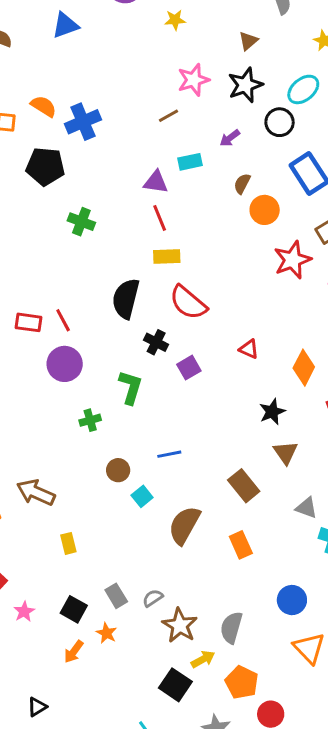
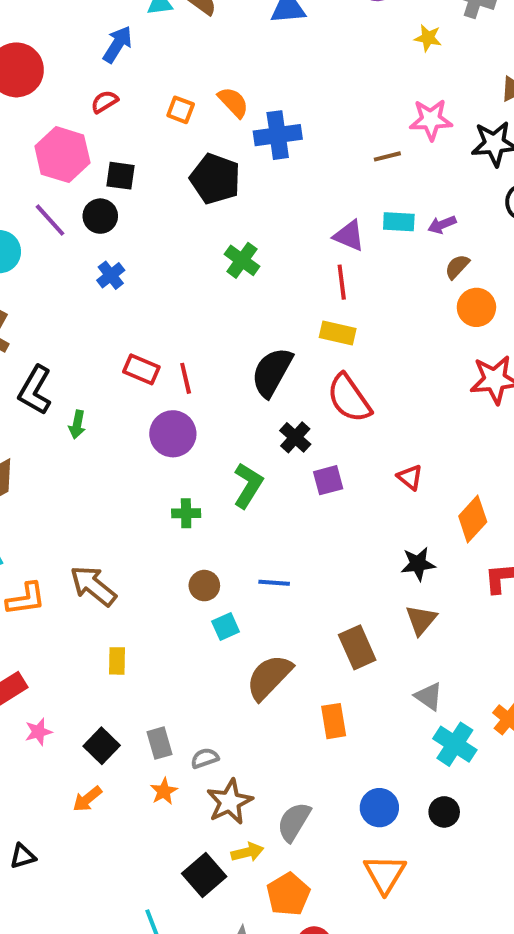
purple arrow: (230, 138) -> (442, 225), moved
orange star: (107, 633) -> (164, 791), moved

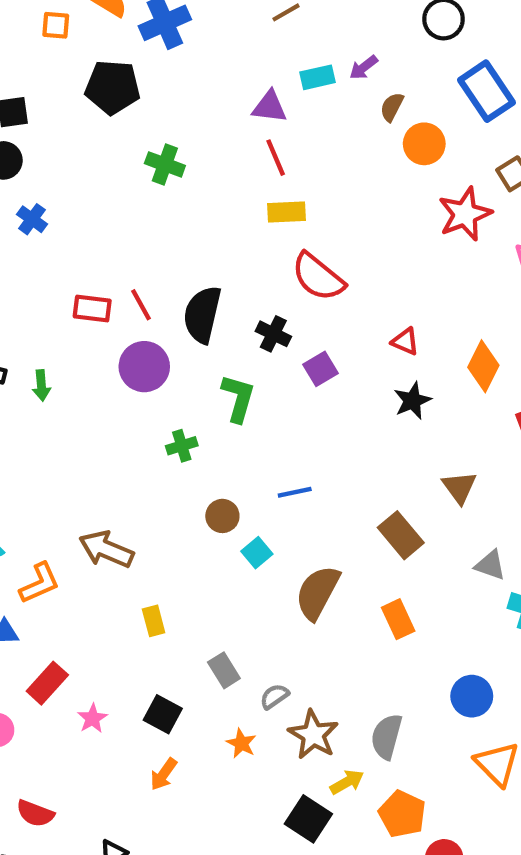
black semicircle: (272, 372) -> (202, 314), moved
black star: (418, 564) -> (412, 401), moved
gray rectangle: (160, 743) -> (224, 670), moved

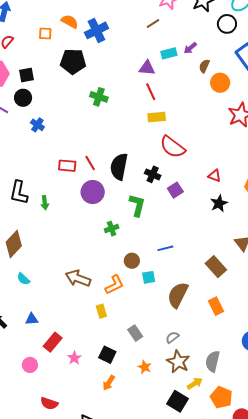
cyan square: (257, 553) -> (149, 277), turned 32
orange L-shape: (40, 583) -> (114, 285), moved
gray semicircle: (274, 696) -> (172, 337), moved

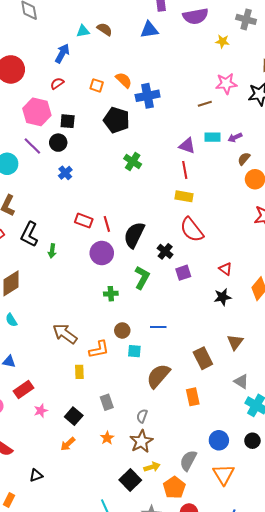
gray semicircle: (172, 337) -> (142, 416), turned -48
gray semicircle: (213, 361) -> (188, 461), moved

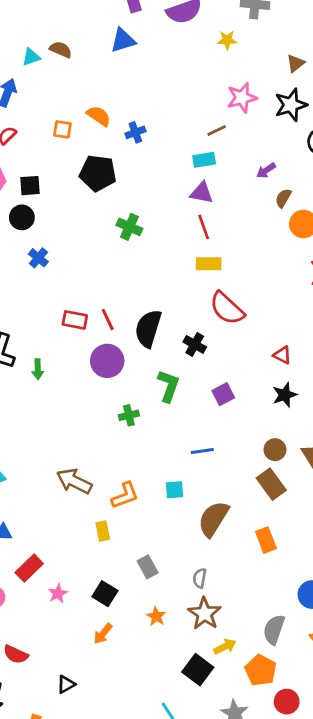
blue cross: (148, 96) -> (135, 132), size x0.6
cyan rectangle: (213, 137) -> (204, 160), moved
purple square: (183, 273) -> (223, 394), moved
brown circle: (122, 330) -> (275, 450), moved

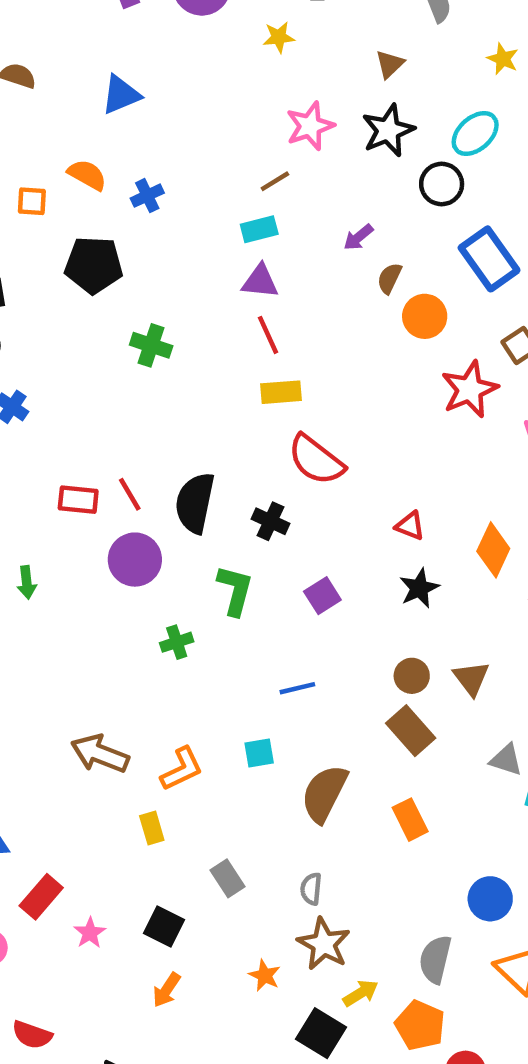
blue triangle: (123, 40) -> (121, 95), moved
orange star: (156, 616) -> (265, 975), moved

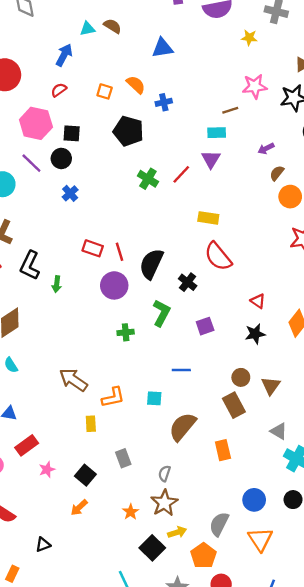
purple triangle: (260, 281) -> (211, 159), turned 42
red line: (268, 335) -> (181, 174), moved, turned 54

